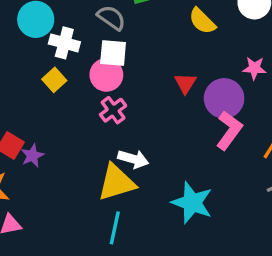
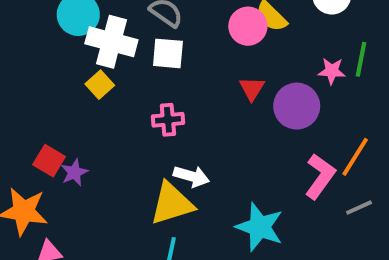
white cross: (64, 43) -> (111, 42), size x1.4
pink circle: (106, 75) -> (248, 26), moved
pink cross: (113, 110) -> (168, 120), turned 32
pink L-shape: (229, 130) -> (320, 176), moved

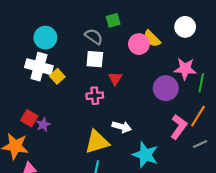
white cross: (111, 42) -> (39, 67), moved
green line: (361, 59) -> (201, 83), moved
pink star: (332, 71) -> (185, 69), size x1.5
red triangle: (252, 89) -> (115, 78), moved
white arrow: (191, 176) -> (122, 127), moved

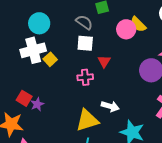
white cross: (39, 67) -> (33, 50), turned -30

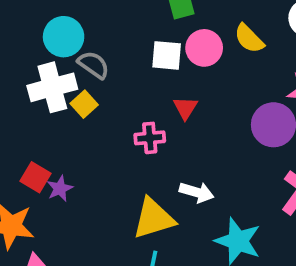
gray semicircle: (84, 22) -> (94, 65), moved
pink circle: (126, 29) -> (204, 48), moved
white square: (85, 43) -> (167, 55), moved

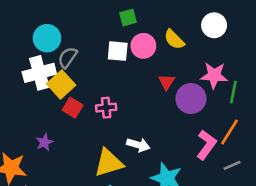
gray semicircle: (94, 65) -> (68, 57), turned -90
yellow square: (84, 104) -> (61, 84), size x1.5
red triangle: (185, 108) -> (167, 82), moved
red square: (35, 177) -> (73, 108), moved

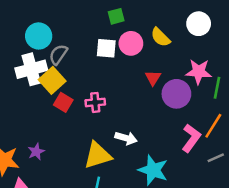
purple star: (44, 142) -> (36, 152), moved

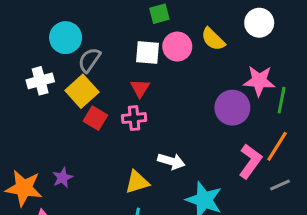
white cross: (31, 69) -> (40, 81), moved, size x0.7
red triangle: (153, 78) -> (140, 88), moved
yellow triangle: (98, 155) -> (137, 182), size x0.7

